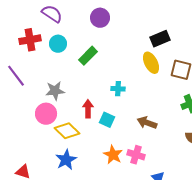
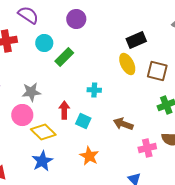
cyan circle: (58, 44) -> (44, 43), moved
pink cross: (136, 155) -> (147, 148), moved, turned -30

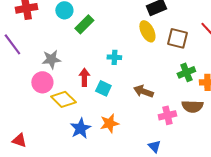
orange star: (89, 156) -> (109, 123), turned 30
blue star: (42, 161) -> (80, 128), moved

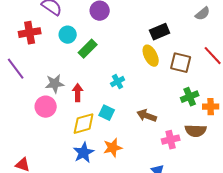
cyan cross: (114, 57) -> (118, 82), turned -32
red arrow: (84, 77) -> (78, 93), moved
yellow diamond: (63, 99) -> (84, 124), moved, turned -60

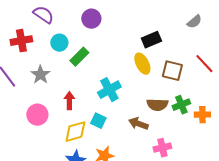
cyan cross: (118, 82) -> (109, 90), size x1.6
gray star: (55, 84) -> (40, 75), moved, turned -30
brown semicircle: (196, 131) -> (157, 105), moved

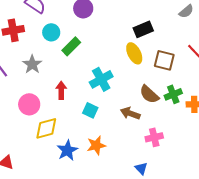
brown semicircle: (157, 105) -> (149, 94), turned 40
yellow diamond: (75, 132) -> (46, 128), moved

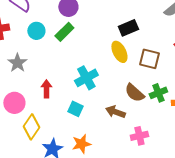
green rectangle: (71, 46) -> (64, 32), moved
yellow diamond: (46, 128) -> (31, 127), turned -40

